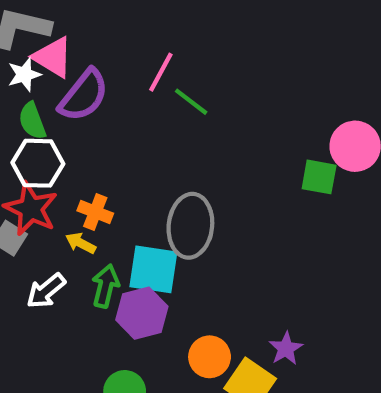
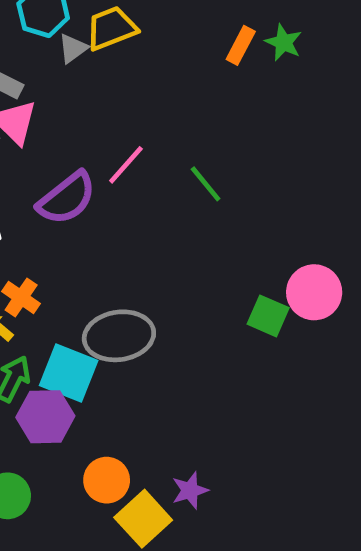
purple semicircle: (84, 95) -> (67, 198), moved
green line: (191, 102) -> (206, 184), moved
gray ellipse: (190, 226) -> (119, 336), turned 62

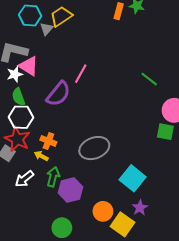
green line: (206, 184) -> (149, 79), moved
green square: (268, 316) -> (165, 132), moved
cyan square: (69, 373) -> (133, 178), moved, turned 30

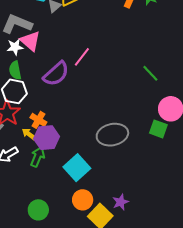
gray ellipse: (94, 148) -> (112, 135), moved
cyan square: (133, 178) -> (77, 168), moved
purple hexagon: (70, 190) -> (47, 138), moved

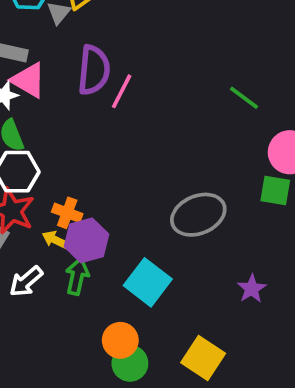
purple semicircle: (56, 74) -> (94, 70), moved, turned -32
orange circle: (83, 200) -> (120, 340), moved
purple star: (121, 202) -> (252, 289), moved
green circle: (38, 210) -> (130, 363), moved

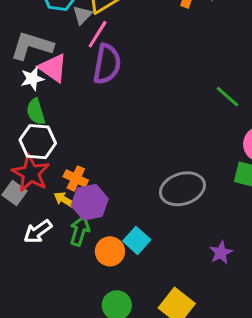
pink line: (122, 91) -> (98, 34), moved
cyan square: (148, 282) -> (137, 240), size x0.7
orange circle: (120, 340) -> (110, 251), moved

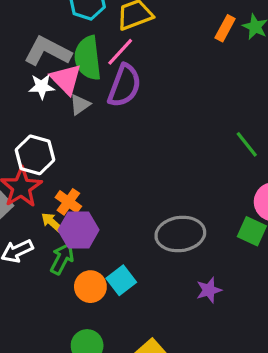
gray triangle: (82, 15) -> (80, 105), moved
green semicircle: (36, 112) -> (88, 58), moved, size x1.5
purple star: (221, 253) -> (209, 290), moved

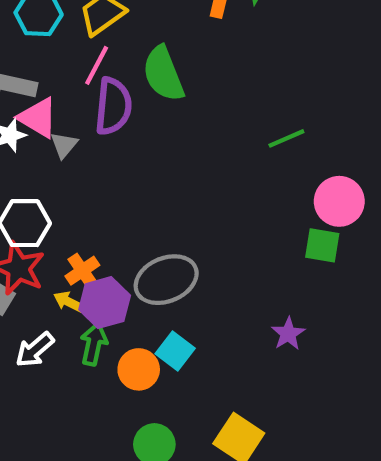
green semicircle: (88, 58) -> (163, 74), moved
green line: (247, 144) -> (286, 138), turned -60
orange cross: (68, 202) -> (82, 271), turned 35
gray ellipse: (180, 234) -> (166, 280), moved

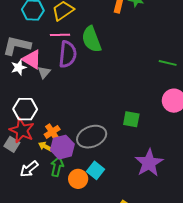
pink line: (97, 65) -> (60, 35), turned 60
green line: (286, 138) -> (168, 63), moved, turned 36
green square: (322, 245) -> (131, 119), moved
purple star: (288, 334) -> (149, 163), size x1.8

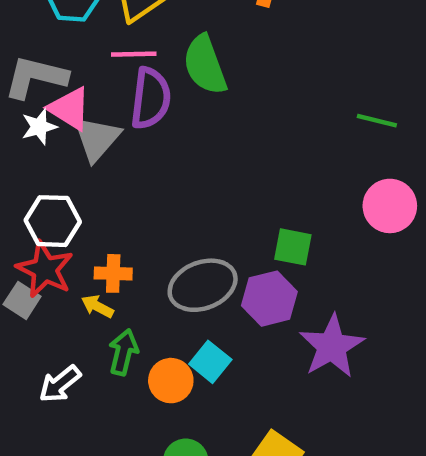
gray triangle: (44, 72) -> (97, 138), size x1.6
orange cross: (52, 132) -> (113, 273), turned 35
purple hexagon: (62, 147) -> (269, 299), moved
white arrow: (29, 169) -> (60, 384), moved

